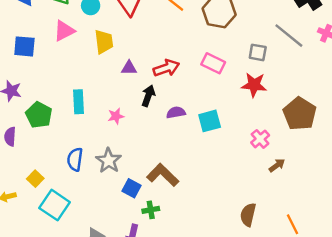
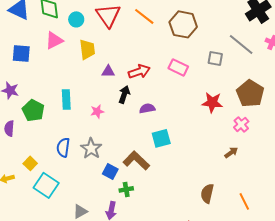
red star: (254, 85) -> (212, 102), moved
brown pentagon: (300, 114) -> (250, 93), moved
cyan square: (210, 121) -> (161, 138), moved
pink cross: (260, 139) -> (241, 124), moved

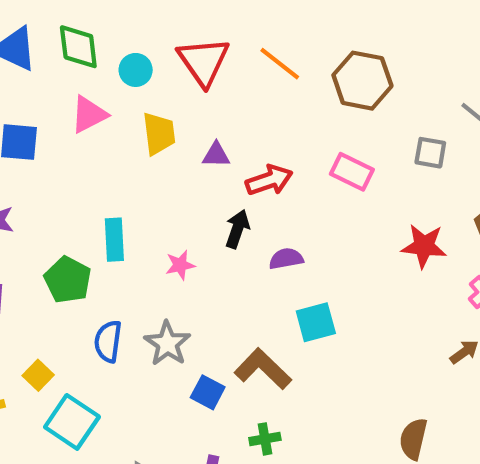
purple triangle: (108, 71) -> (216, 155), moved
green pentagon: (33, 110) -> (68, 280), moved
green cross: (126, 189) -> (265, 439), moved

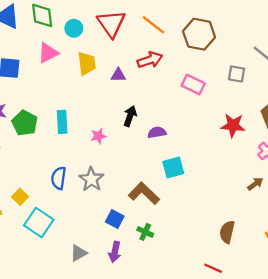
red arrow: (269, 180) -> (150, 60), moved
green pentagon: (68, 280) -> (25, 123), moved
blue square: (208, 392) -> (115, 219), moved
green cross: (265, 439) -> (145, 232), turned 35

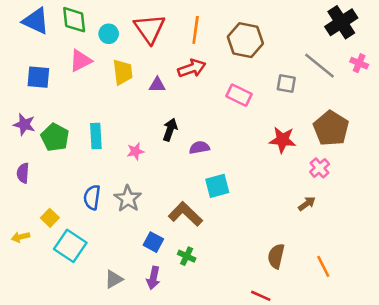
orange line: (153, 25) -> (196, 30), turned 60

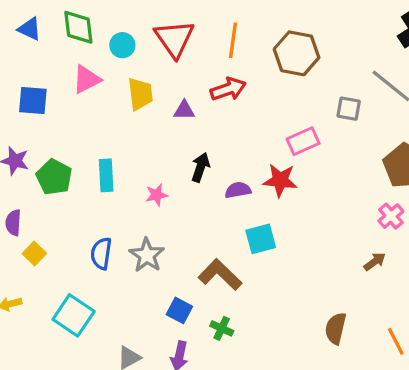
blue triangle: (36, 21) -> (30, 29), size x0.7
pink rectangle: (239, 95) -> (303, 141), moved, turned -50
red star: (282, 140) -> (280, 180), moved
yellow square: (50, 218) -> (34, 254), moved

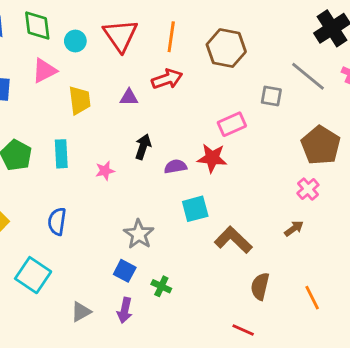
yellow trapezoid: (140, 94) -> (80, 100), moved
gray star: (147, 255) -> (139, 234), moved
brown L-shape: (220, 275) -> (233, 240), moved

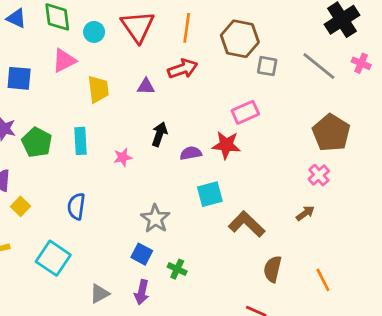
gray square: (271, 96) -> (267, 66), moved

